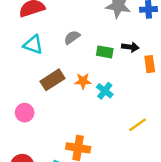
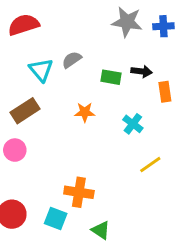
cyan triangle: (33, 45) -> (41, 70), moved, turned 30
brown rectangle: (53, 80) -> (25, 111), moved
cyan cross: (105, 91) -> (133, 124), moved

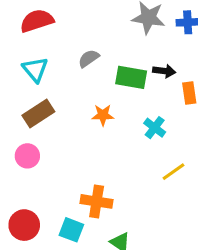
cyan triangle: (41, 70) -> (35, 69), moved
green rectangle: (111, 77) -> (131, 77), size x1.4

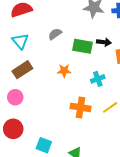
cyan cross: (155, 128) -> (98, 79), turned 32
orange cross: (97, 201) -> (80, 107), moved
red circle: (24, 225) -> (13, 129), moved

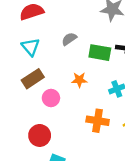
pink circle: (15, 97) -> (51, 98), moved
red circle: (13, 129) -> (40, 135), moved

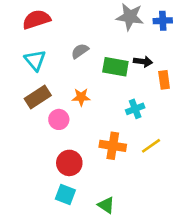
orange star: (79, 80) -> (81, 97), moved
red circle: (40, 135) -> (69, 163), moved

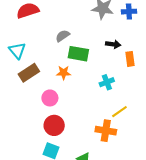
cyan triangle: (35, 60) -> (17, 51), moved
green rectangle: (115, 67) -> (78, 54), moved
pink circle: (59, 119) -> (50, 98), moved
orange cross: (113, 146) -> (106, 131), moved

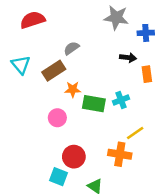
blue cross: (129, 12) -> (146, 33), moved
green rectangle: (78, 54) -> (94, 104), moved
brown rectangle: (29, 73) -> (54, 71), moved
red circle: (54, 125) -> (74, 157), moved

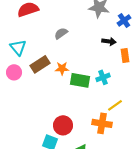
blue cross: (146, 33) -> (124, 20), turned -32
brown rectangle: (54, 71) -> (40, 64), moved
pink circle: (57, 118) -> (14, 72), moved

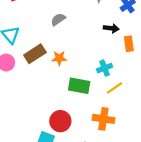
green rectangle: (80, 80) -> (79, 86), moved
yellow line: (115, 105) -> (115, 88), moved

